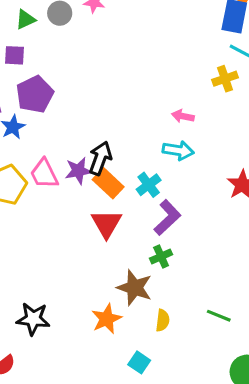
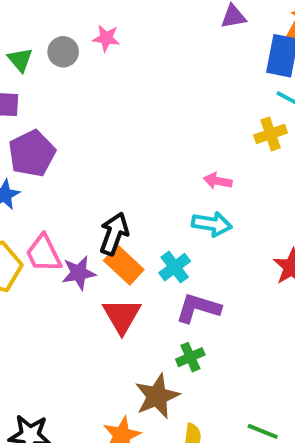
green triangle: (25, 19) -> (20, 60), turned -45
purple star: (78, 171) -> (79, 273), moved
purple L-shape: (167, 217) -> (198, 308), turned -120
brown star: (135, 288) -> (157, 396), turned 30

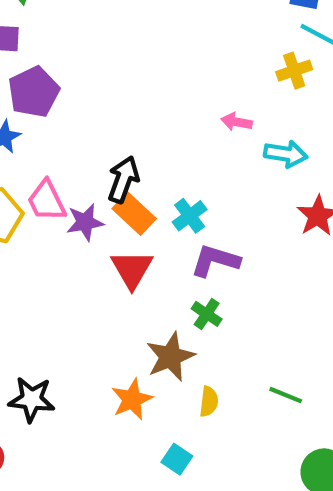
cyan arrow: (212, 224) -> (286, 154), moved
green cross: (190, 357) -> (207, 314), turned -32

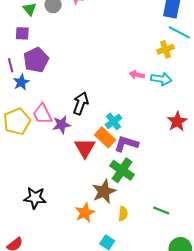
cyan arrow: (286, 154) -> (161, 79), moved
orange rectangle: (134, 214) -> (105, 137), moved
green cross: (207, 314) -> (122, 170), size x1.6
black star: (32, 399) -> (35, 198), moved

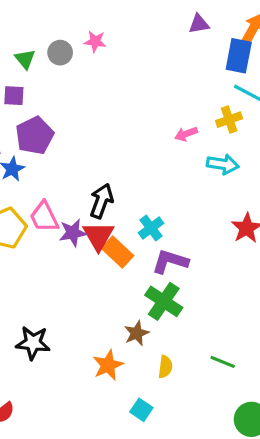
pink arrow: (137, 75) -> (186, 134), moved, turned -32
orange rectangle: (105, 137) -> (117, 252), moved
red triangle: (85, 148) -> (98, 236), moved
brown star: (104, 191) -> (137, 333), size x0.7

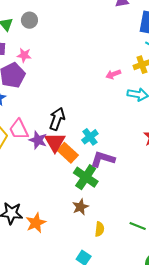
pink star: (95, 41) -> (24, 55), moved
purple star: (73, 233) -> (38, 140), turned 30
green cross: (164, 301) -> (86, 177), moved
orange star: (108, 365) -> (36, 223), moved

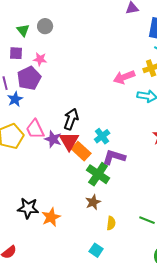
pink arrow: (113, 74) -> (124, 77), size x1.5

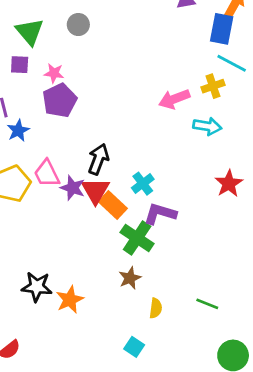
gray circle: (45, 26) -> (78, 25), moved
green triangle: (23, 30) -> (30, 32), size x1.5
purple pentagon: (29, 78) -> (60, 100), moved

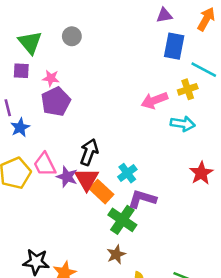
blue rectangle: (222, 29) -> (174, 46), moved

